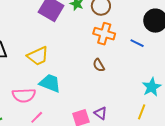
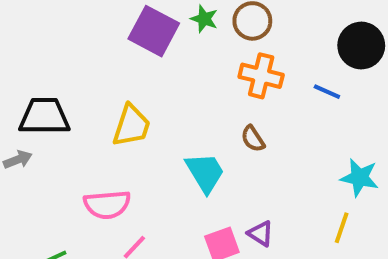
yellow trapezoid: (38, 56) -> (131, 126), turned -45
cyan trapezoid: (50, 83) -> (205, 173), moved, turned 40
cyan star: (152, 87) -> (359, 178), turned -30

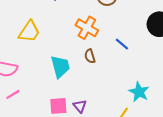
orange cross: (261, 76) -> (87, 28), moved
blue line: (327, 92) -> (122, 44), moved

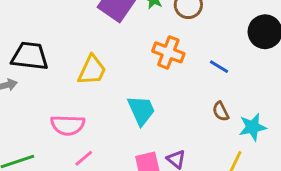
brown semicircle: (90, 56) -> (221, 111), moved
cyan star: (139, 92) -> (253, 127), turned -30

